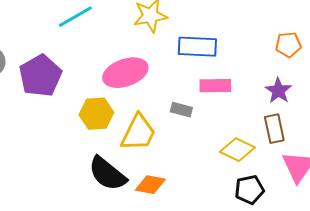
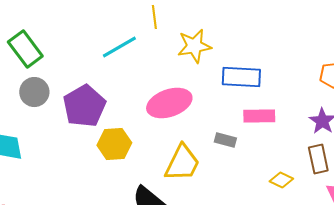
yellow hexagon: (96, 114) -> (114, 144), moved
yellow diamond: (237, 150) -> (281, 180), size x0.7

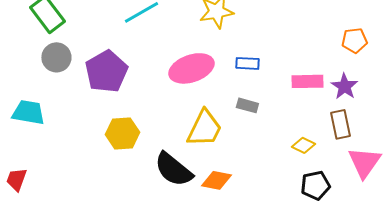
blue rectangle: (241, 77) -> (247, 63), moved, size x0.6
pink rectangle: (259, 116) -> (307, 81), moved
yellow hexagon: (114, 144) -> (122, 133), moved

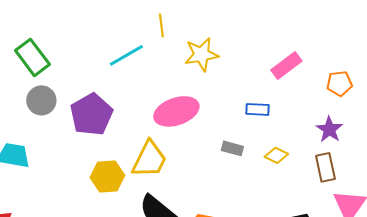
blue rectangle: (247, 63) -> (257, 109), moved
pink rectangle: (307, 81) -> (286, 65), moved, turned -36
yellow trapezoid: (204, 128) -> (149, 159), moved
yellow diamond: (303, 145) -> (276, 155), moved

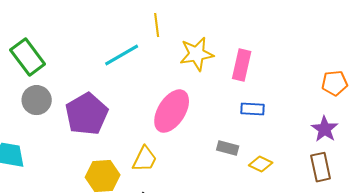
pink rectangle: (286, 65) -> (242, 65), moved, turned -40
pink ellipse: (176, 111) -> (172, 111), turned -39
yellow diamond: (276, 155) -> (261, 164), moved
yellow trapezoid: (149, 159) -> (145, 159), size x0.7

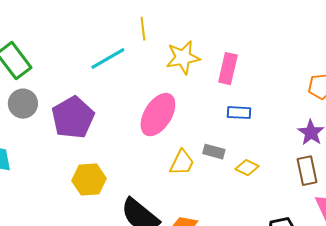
yellow trapezoid: (145, 159) -> (182, 163), moved

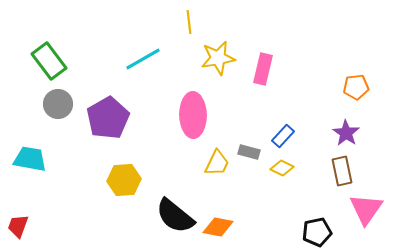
yellow line: (143, 29) -> (189, 22), moved
blue rectangle: (239, 113) -> (283, 136), moved, turned -50
pink ellipse: (158, 115) -> (193, 115), turned -33

